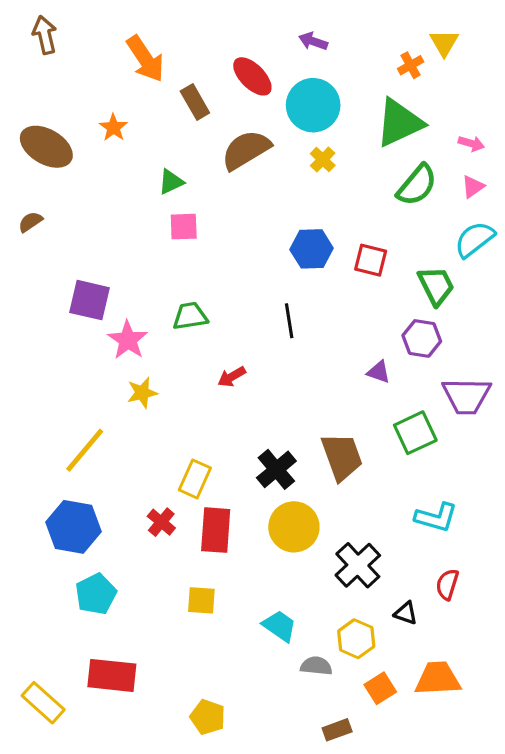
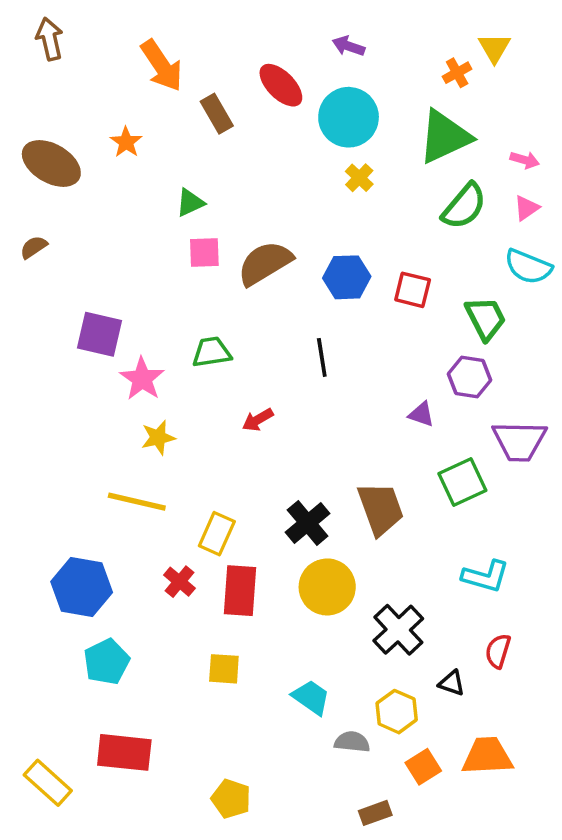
brown semicircle: (246, 150) -> (265, 263), moved
cyan semicircle: (474, 239) -> (528, 267), turned -120
yellow line: (85, 450) -> (137, 502), moved, turned 63

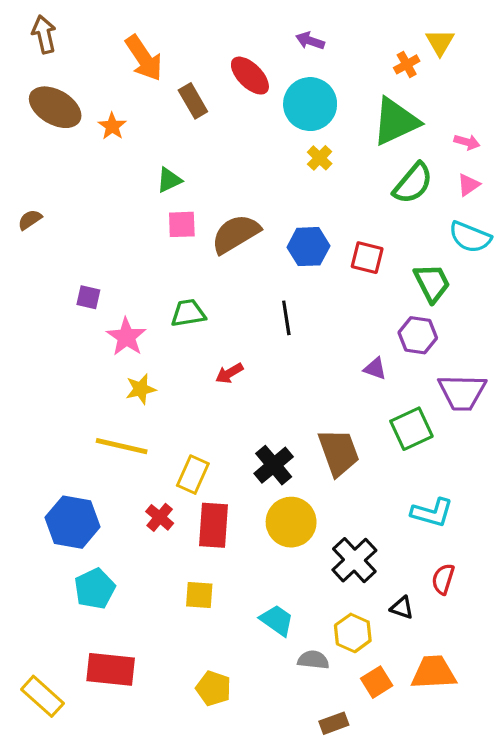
brown ellipse: (51, 163) -> (55, 107), moved
purple square: (99, 334) -> (88, 297), size x0.6
yellow pentagon: (231, 799) -> (213, 688), moved

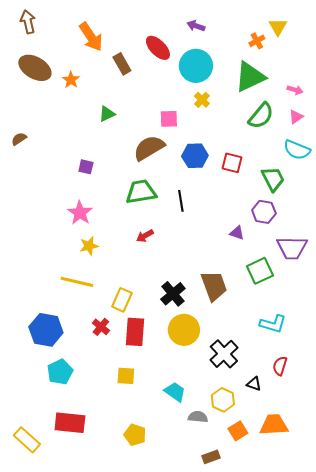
pink square: (182, 224) -> (169, 119), moved
purple square: (88, 297) -> (86, 167), moved
green trapezoid: (188, 313) -> (141, 192), moved, size x1.4

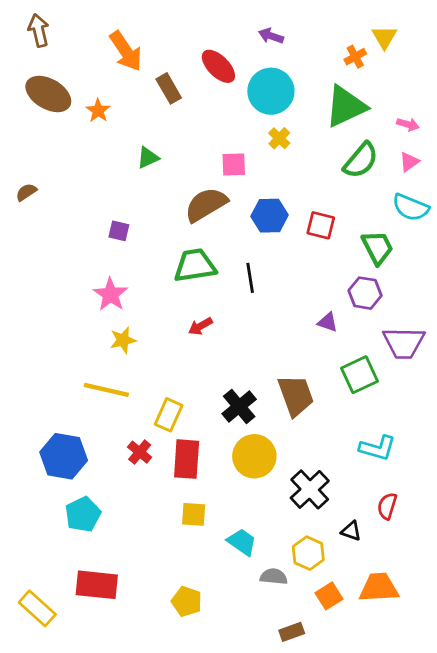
yellow square: (126, 376) -> (194, 514), moved

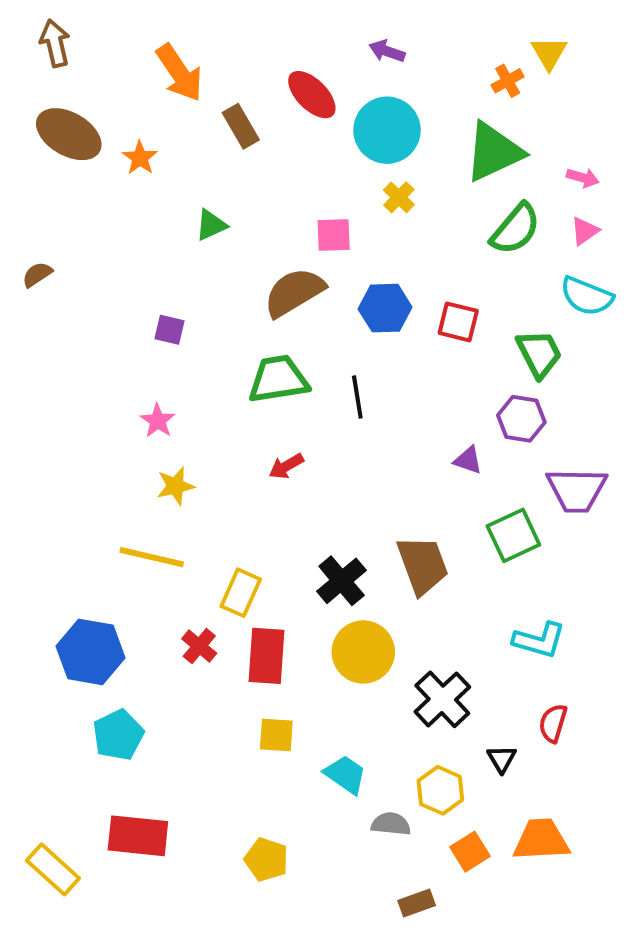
pink star: (111, 294) -> (158, 421), size x0.7
black triangle: (351, 531) -> (502, 759), turned 40

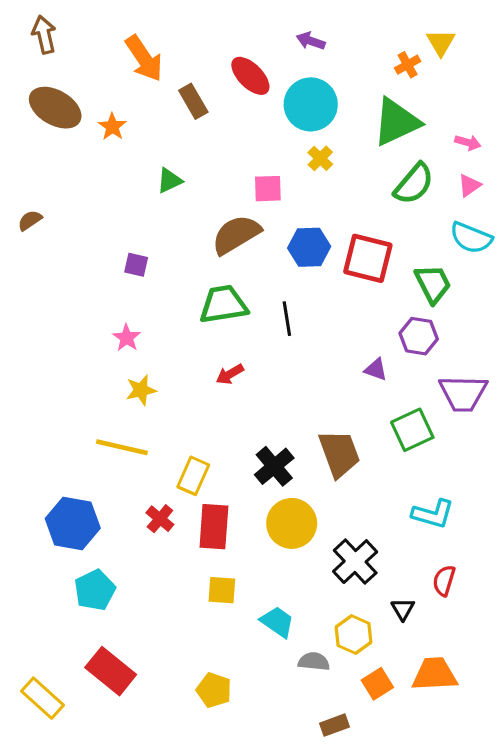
red square: (458, 322) -> (368, 258), size x1.5
red rectangle: (138, 836) -> (111, 671), turned 33

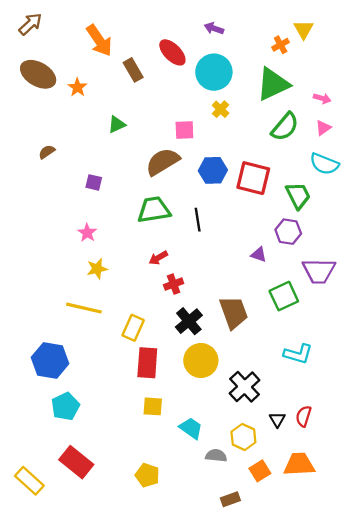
brown arrow: (44, 35) -> (30, 24), turned 60
brown semicircle: (30, 220) -> (47, 152), moved
red cross: (160, 519) -> (174, 284), moved, turned 30
red semicircle: (444, 581) -> (304, 416), moved

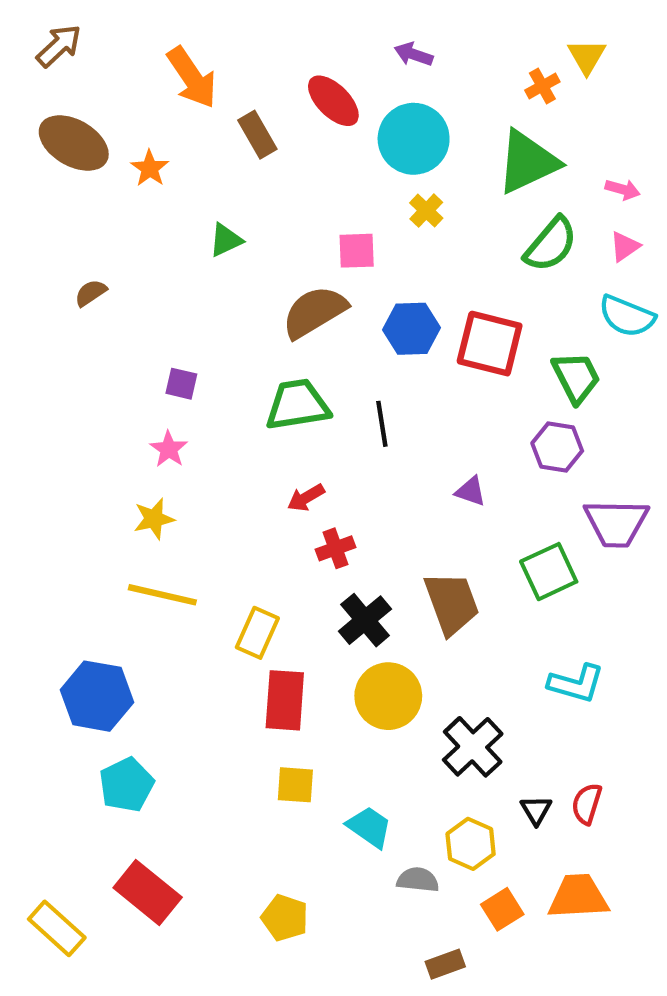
purple square: (94, 182) -> (181, 384), moved
purple triangle: (259, 255) -> (471, 491), moved
yellow star: (97, 269) -> (154, 519), moved

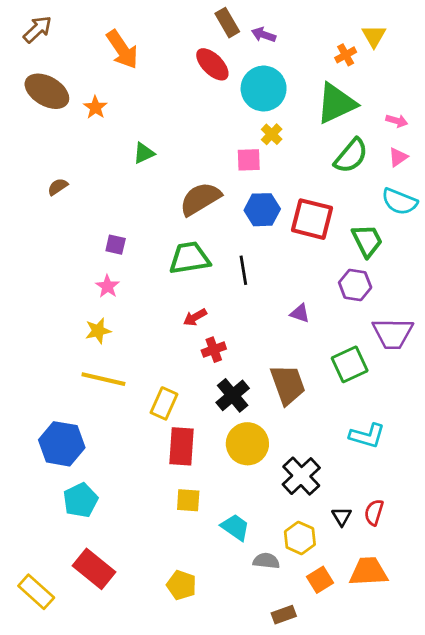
brown rectangle: (257, 135) -> (227, 23), moved
pink square: (357, 251) -> (249, 160), moved

